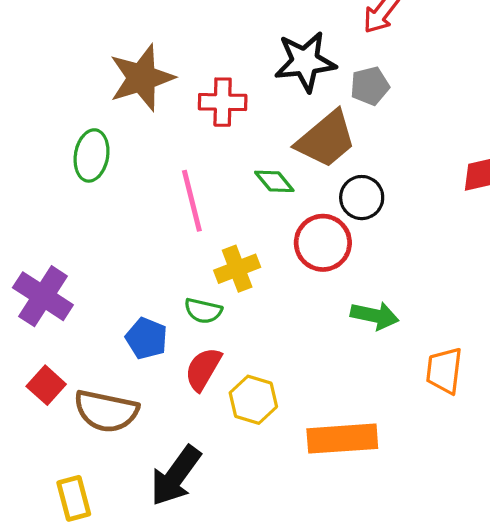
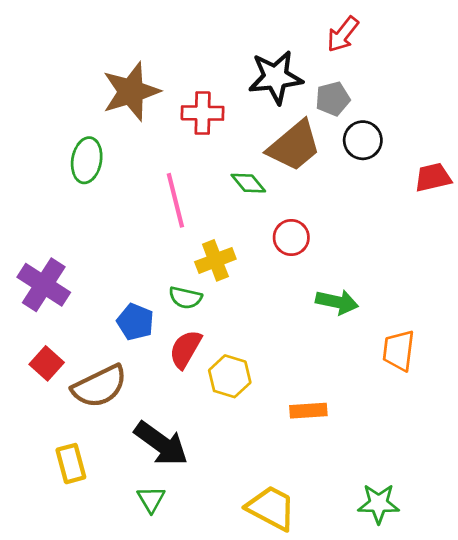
black circle: (362, 198) -> (363, 140), moved
red circle: (323, 243) -> (291, 238), size x0.7
brown semicircle: (106, 411) -> (100, 386), turned -38
orange rectangle: (342, 439) -> (308, 411), size x0.6
black arrow: (176, 476) -> (161, 444), turned -90

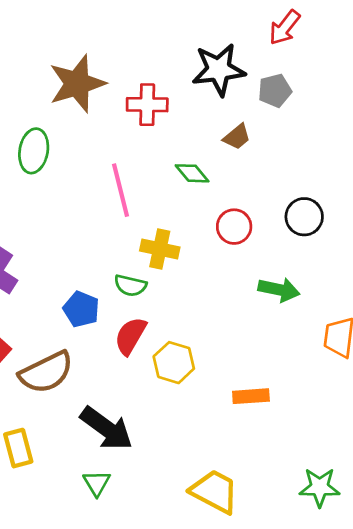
black circle: (363, 140) -> (304, 217), moved
brown trapezoid: (294, 146) -> (237, 137), size x0.5
yellow cross: (215, 260) -> (160, 249), turned 33

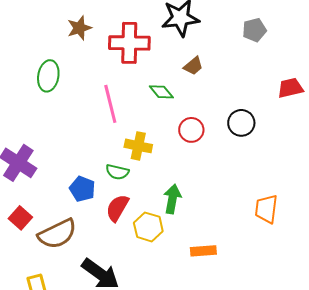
brown star: (77, 84) -> (79, 28), size x0.6
gray pentagon: (275, 91) -> (254, 30), moved
red cross: (147, 105) -> (129, 43), size x1.4
green arrow: (279, 290) -> (172, 199), moved, turned -92

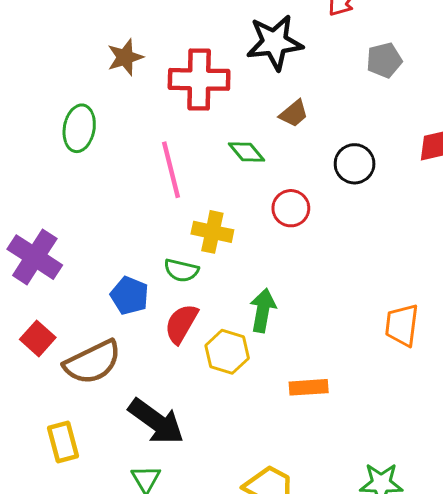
black circle: (241, 123) -> (355, 164), moved

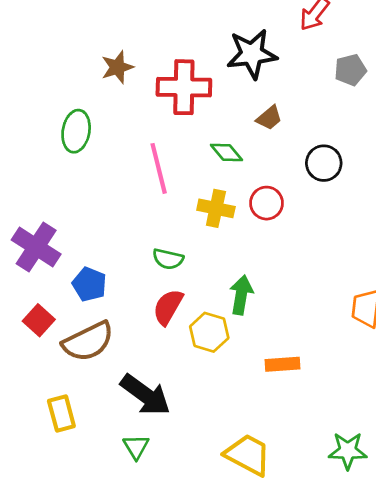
yellow cross: (212, 232) -> (216, 208), moved
blue pentagon: (130, 296) -> (89, 284), moved

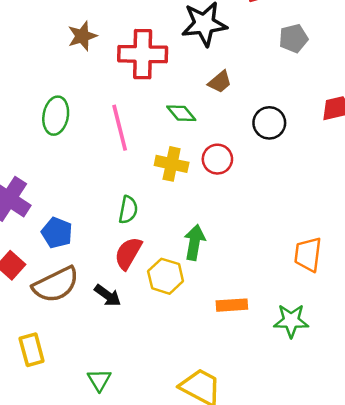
green ellipse: (76, 131) -> (56, 116), moved
green semicircle: (168, 259) -> (128, 210), turned -92
black arrow: (145, 395) -> (108, 295), moved, size x0.6
green star: (348, 451) -> (291, 321), moved

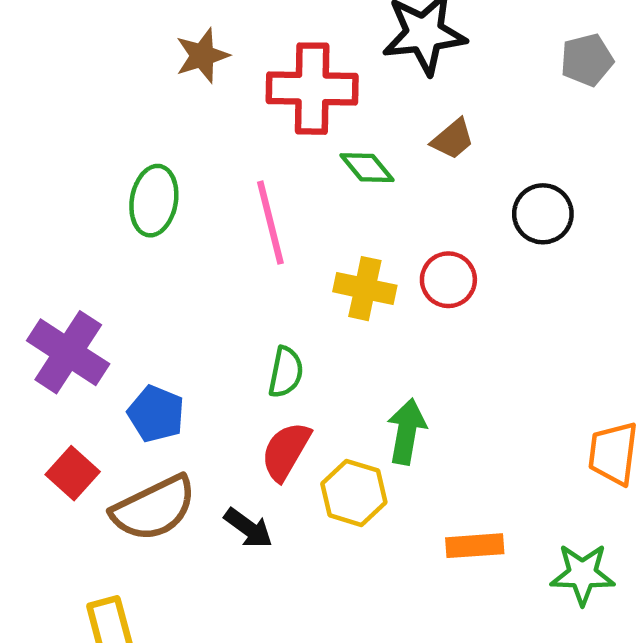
green diamond: (181, 113) -> (367, 168), moved

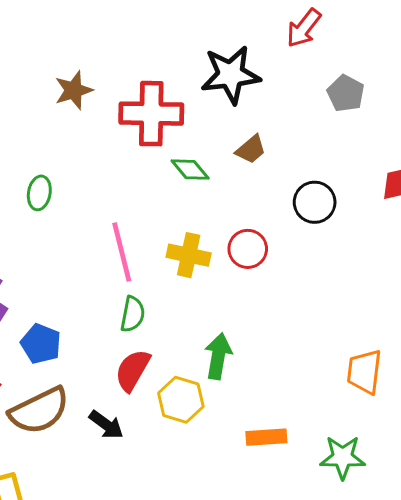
gray pentagon: (587, 60) -> (346, 93), turned -30
green ellipse: (154, 201) -> (39, 193), size x0.7
pink line: (270, 223) -> (122, 252), moved

